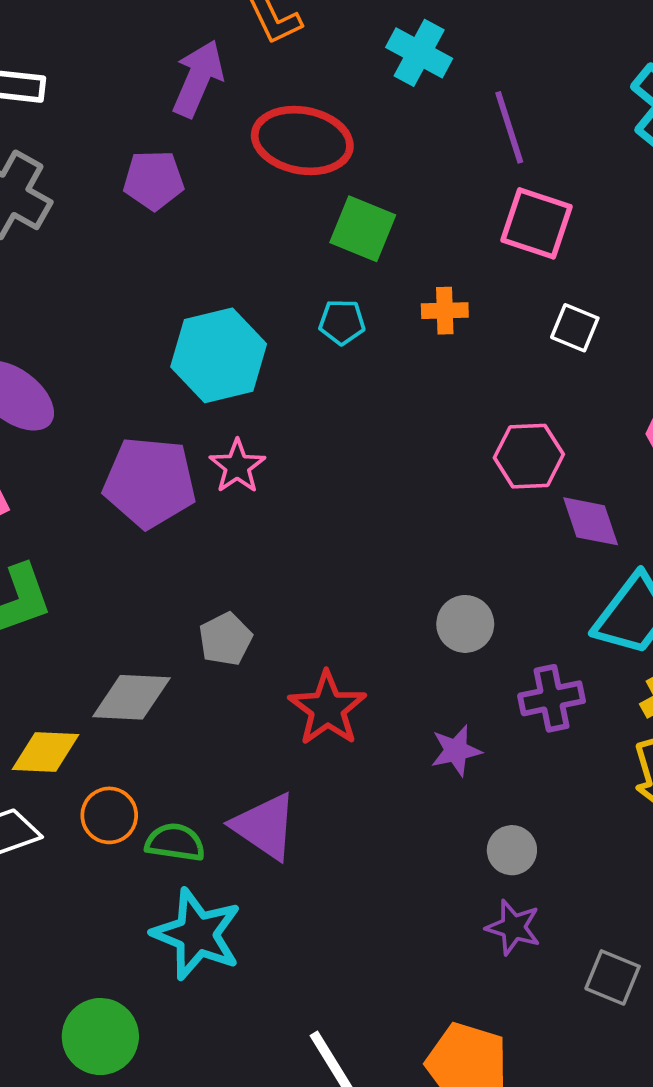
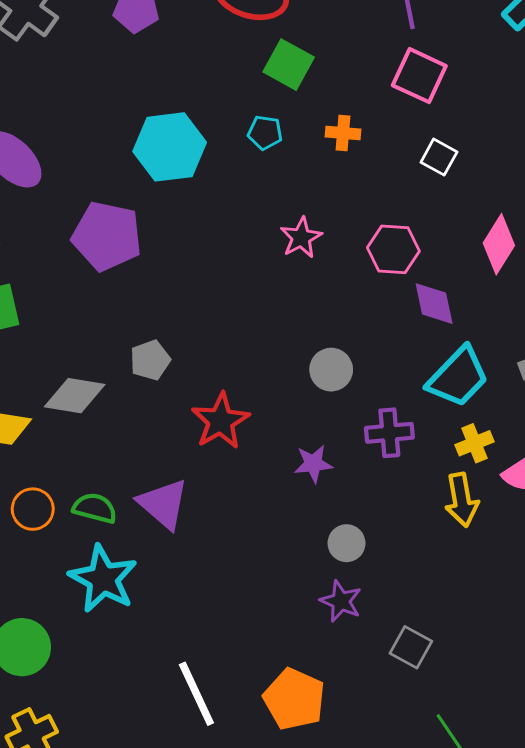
pink star: (237, 466) -> (301, 238), moved
orange circle: (109, 815) -> (33, 509), moved

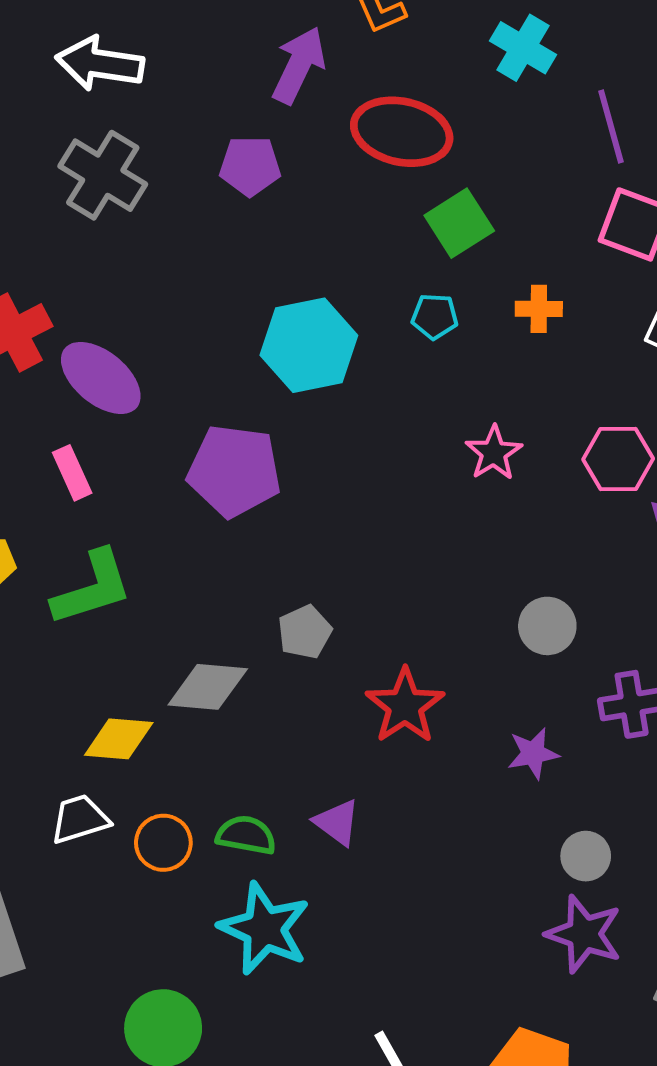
green square: (289, 65) -> (459, 223), turned 33
purple triangle: (163, 504) -> (337, 822), size x0.7
purple star: (341, 601) -> (584, 934), size x1.4

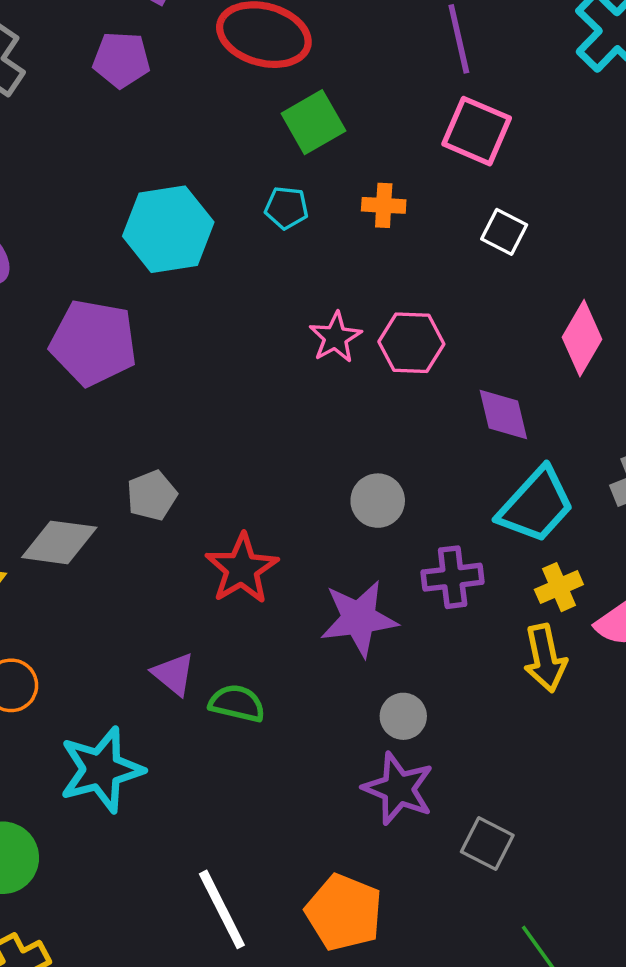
pink hexagon: (618, 459) -> (411, 343), moved
purple star: (533, 753) -> (359, 618), size x1.6
green semicircle: (246, 835) -> (237, 703), moved
cyan star: (264, 929) -> (101, 770), turned 30

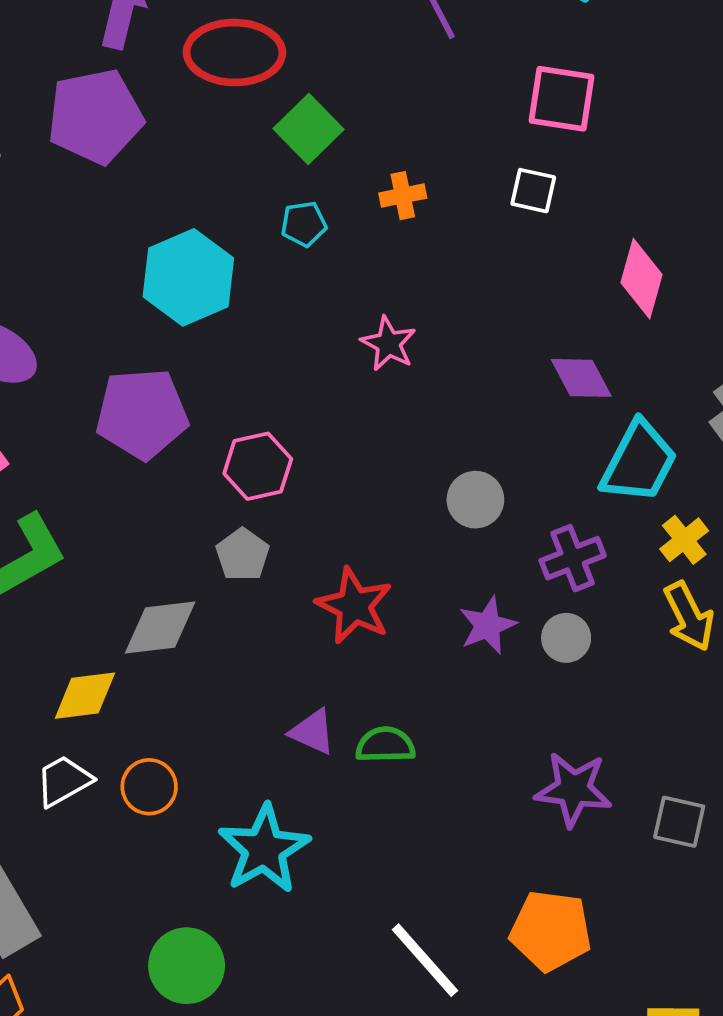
purple pentagon: (121, 60) -> (95, 116), size x1.6
pink square: (477, 131) -> (561, 99), moved
pink hexagon: (411, 343) -> (258, 466), moved
purple star: (359, 618) -> (488, 625), size x0.7
gray circle: (403, 716) -> (566, 638), moved

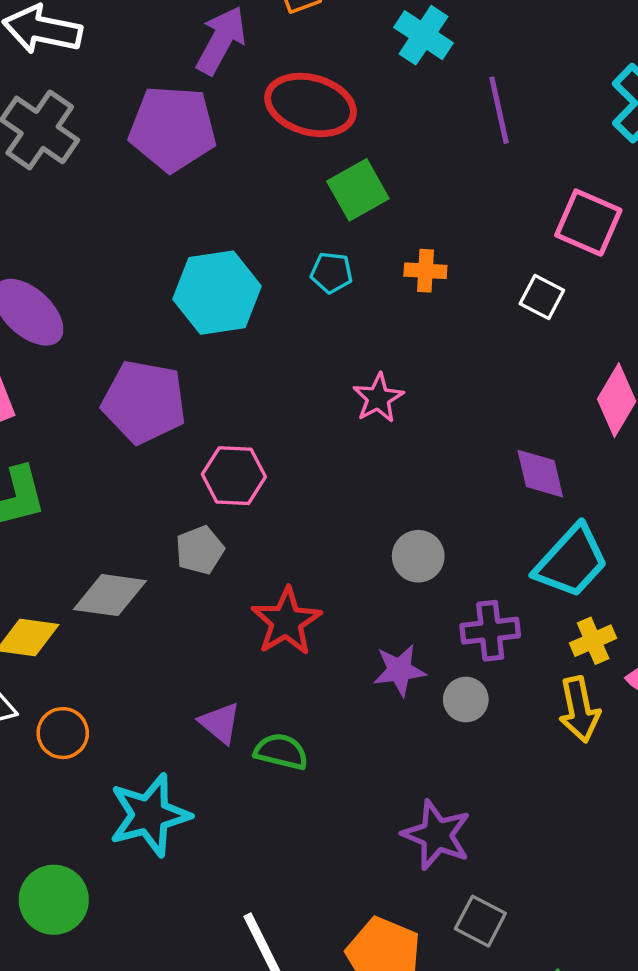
gray square: (679, 822) -> (480, 921), moved

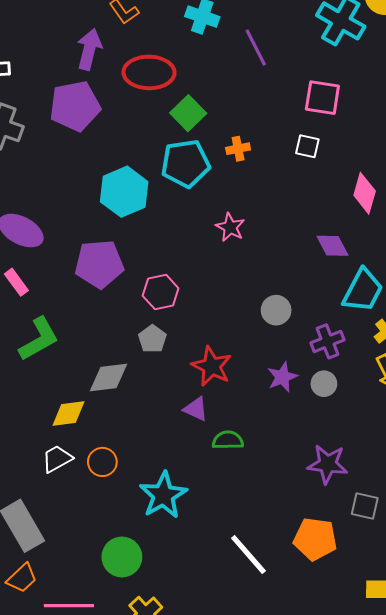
cyan pentagon: (331, 273) -> (185, 164), size x2.0
purple triangle: (220, 723) -> (196, 409), moved

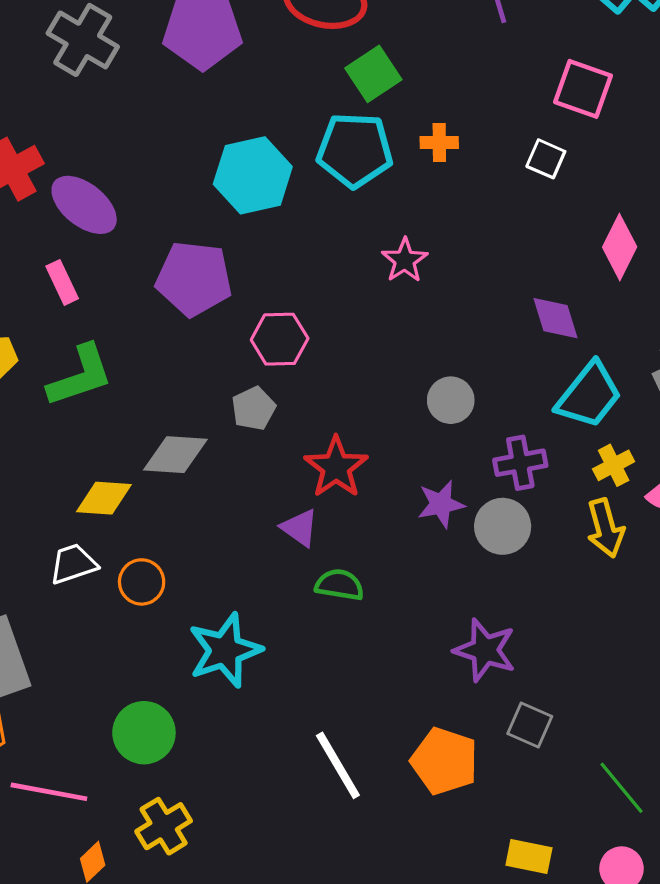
gray circle: (324, 384) -> (503, 526), size x1.4

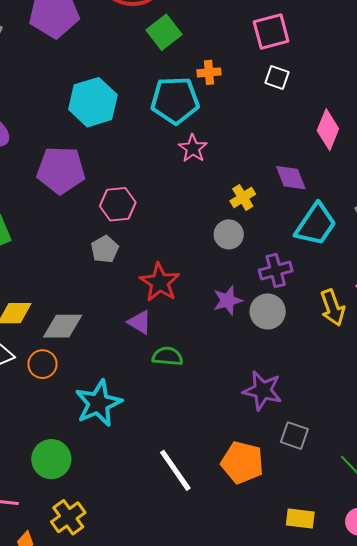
pink square: (583, 89) -> (271, 32), moved, turned -30
cyan pentagon: (355, 150) -> (175, 100), moved
gray diamond: (175, 455) -> (63, 326), moved
yellow cross: (614, 465) -> (243, 197), moved

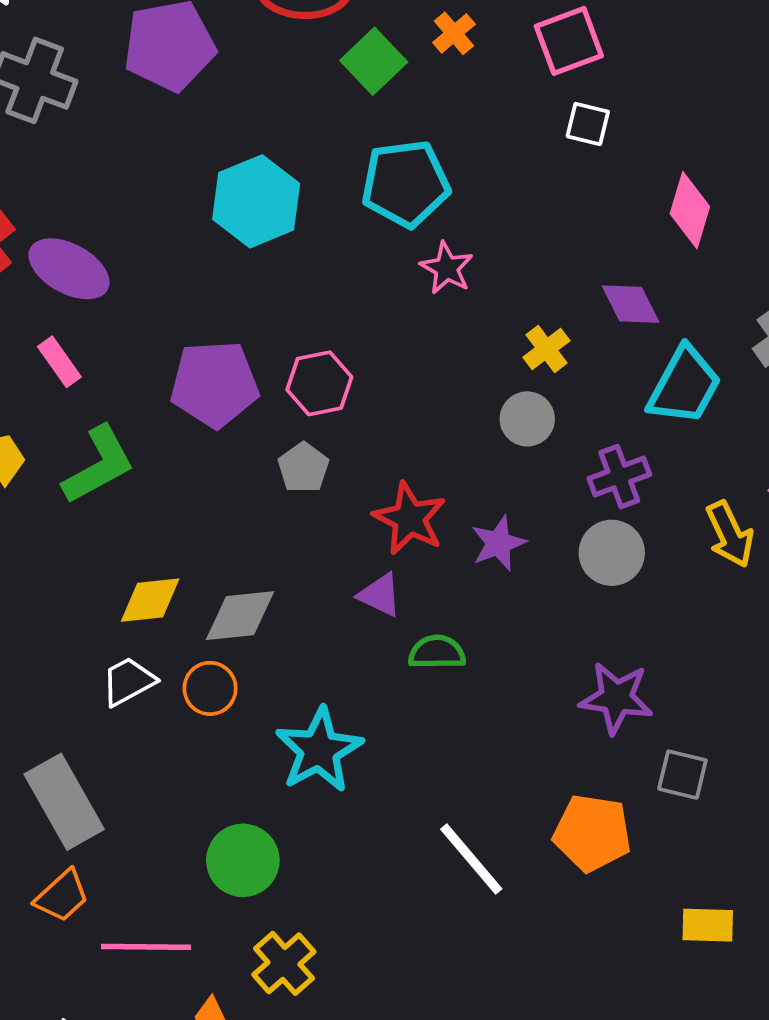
orange cross: (209, 72) -> (454, 33), moved, turned -30
purple pentagon: (61, 170) -> (214, 384), moved
purple star: (228, 300) -> (498, 543), moved

